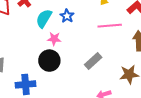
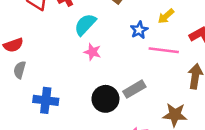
blue star: (67, 16) -> (139, 30), moved
black circle: (49, 61) -> (105, 99), moved

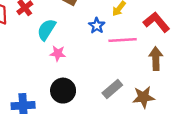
gray rectangle: (134, 89) -> (112, 89), moved
black circle: (105, 99) -> (63, 91), moved

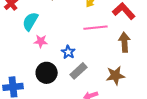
blue star: (97, 26) -> (68, 52), moved
gray rectangle: (112, 89) -> (79, 71), moved

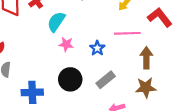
brown arrow: (124, 42) -> (146, 58), moved
blue star: (68, 52) -> (97, 48), moved

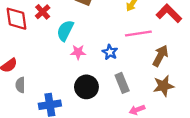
brown arrow: (146, 58) -> (160, 56), turned 35
gray rectangle: (106, 80) -> (122, 83), turned -66

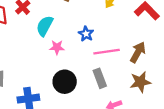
pink line: (138, 33) -> (107, 52), moved
blue star: (110, 52) -> (86, 34), moved

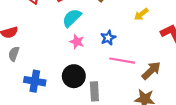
gray rectangle: (100, 78) -> (94, 91), moved

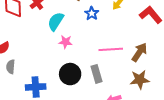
blue star: (108, 38) -> (92, 13), moved
gray rectangle: (94, 91) -> (97, 74), moved

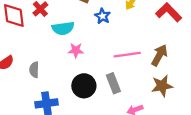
cyan semicircle: (56, 21) -> (63, 28), turned -126
gray semicircle: (11, 67) -> (34, 70), moved

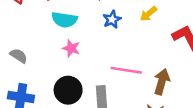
brown arrow: (159, 55) -> (162, 82), turned -30
gray semicircle: (34, 70) -> (19, 56), turned 105

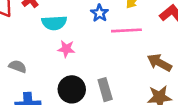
pink line: (126, 70) -> (126, 30), moved
brown arrow: (162, 82) -> (159, 63), turned -65

